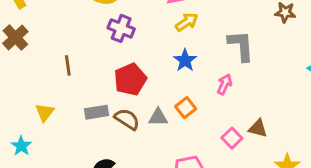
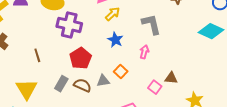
purple cross: (121, 28) -> (69, 25), size x1.4
yellow triangle: (45, 112) -> (27, 89), size x1.6
gray rectangle: (96, 112) -> (61, 84), turned -42

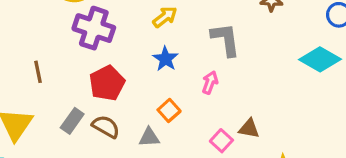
gray triangle: (103, 81) -> (149, 137), moved

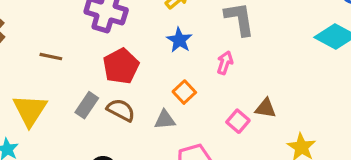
brown line: (38, 72) -> (51, 57), turned -65

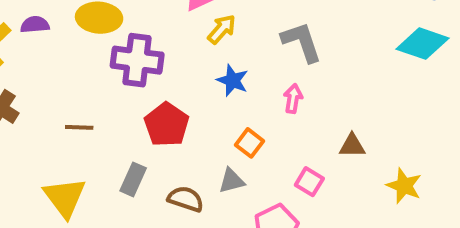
brown semicircle: (121, 110) -> (186, 199), moved
pink square: (238, 121) -> (309, 182), moved

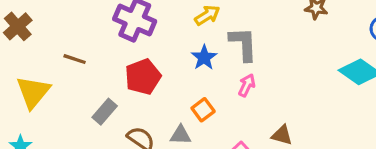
gray L-shape: (302, 42) -> (243, 44), moved
yellow triangle: (65, 197) -> (33, 92), moved

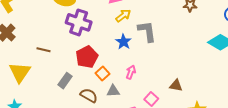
pink arrow: (247, 85) -> (131, 72), moved
orange square: (203, 110) -> (103, 73), moved

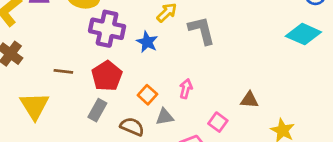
blue star: (124, 42) -> (147, 42), moved
red pentagon: (87, 57) -> (107, 76), moved

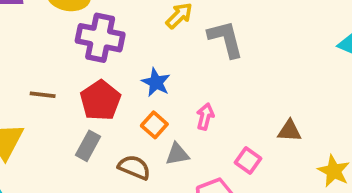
blue star: (147, 42) -> (156, 82), moved

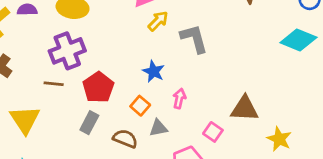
purple cross: (100, 38) -> (67, 51), moved, turned -32
blue star: (156, 82) -> (154, 71), moved
brown triangle: (289, 131) -> (245, 109), size x1.5

